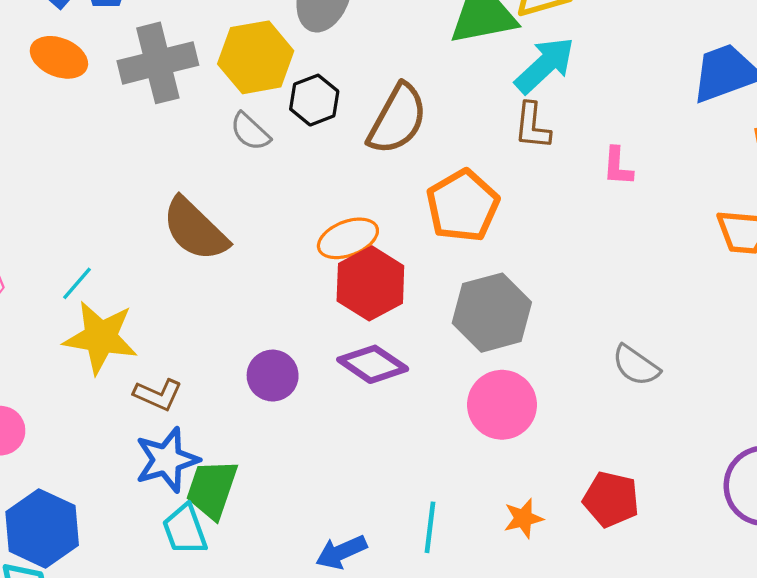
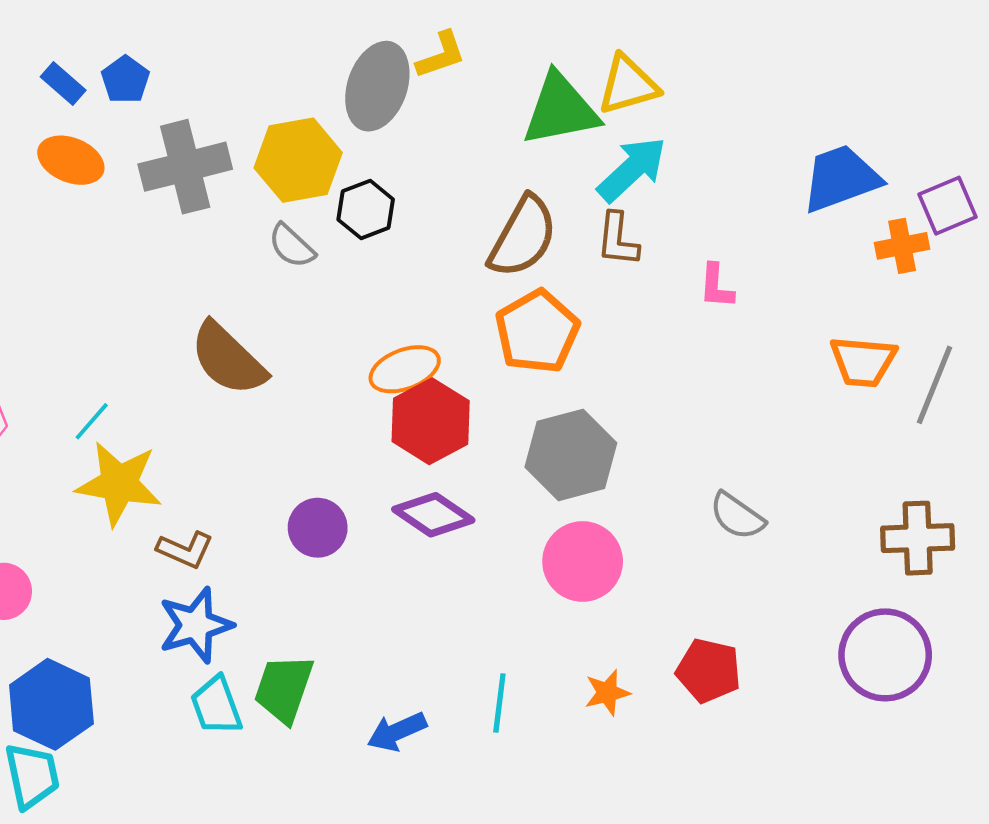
brown semicircle: (397, 119) -> (523, 237), moved
green trapezoid: (212, 489) -> (284, 689), moved

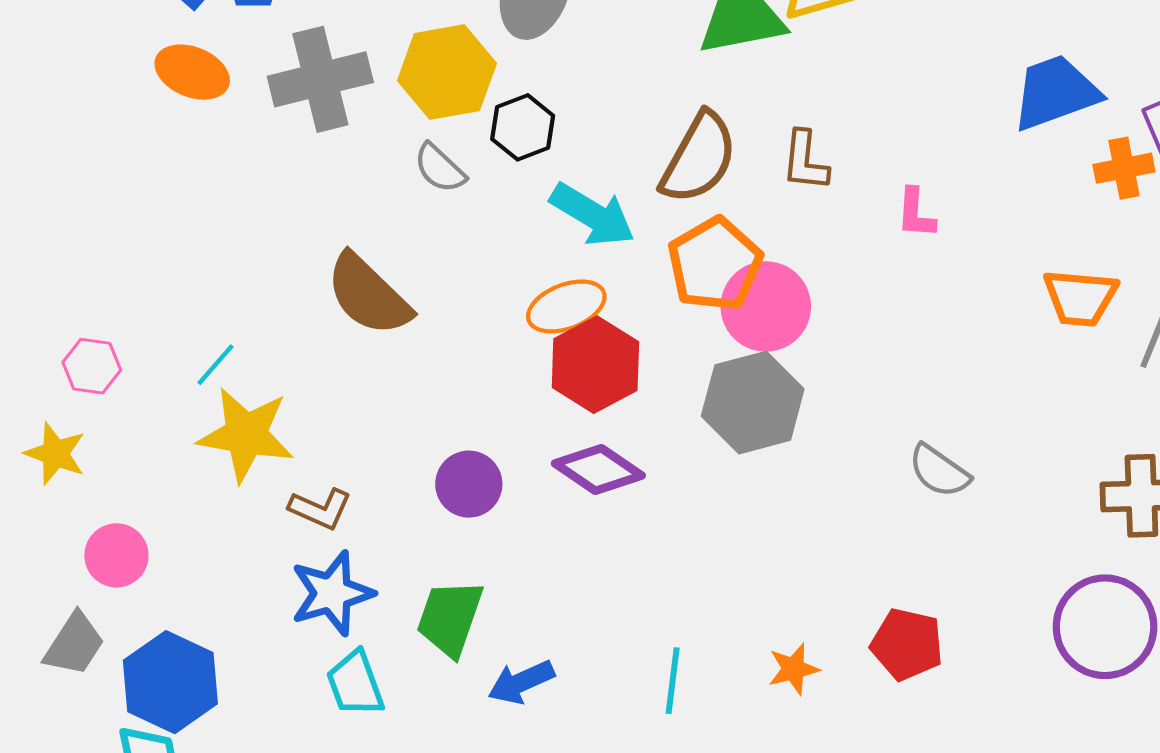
cyan arrow: (632, 169) -> (593, 215), moved, turned 74
pink circle: (583, 561) -> (766, 306), moved
green trapezoid: (284, 689) -> (450, 618), moved
blue arrow: (397, 732) -> (521, 682), moved

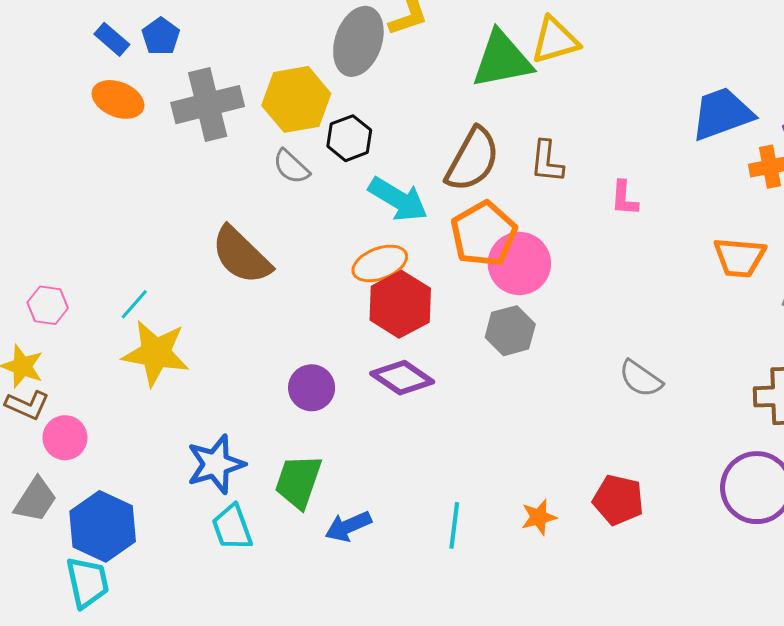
gray hexagon: (753, 403) -> (510, 331), size x0.7
brown L-shape: (320, 509) -> (27, 405), moved

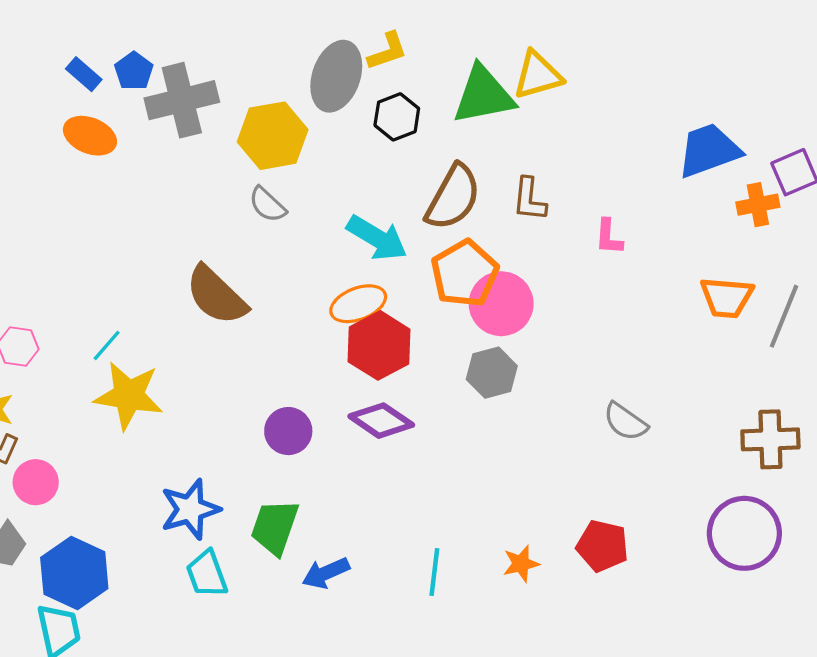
gray cross: (208, 105) -> (182, 100), moved
black hexagon: (349, 138) -> (397, 117), moved

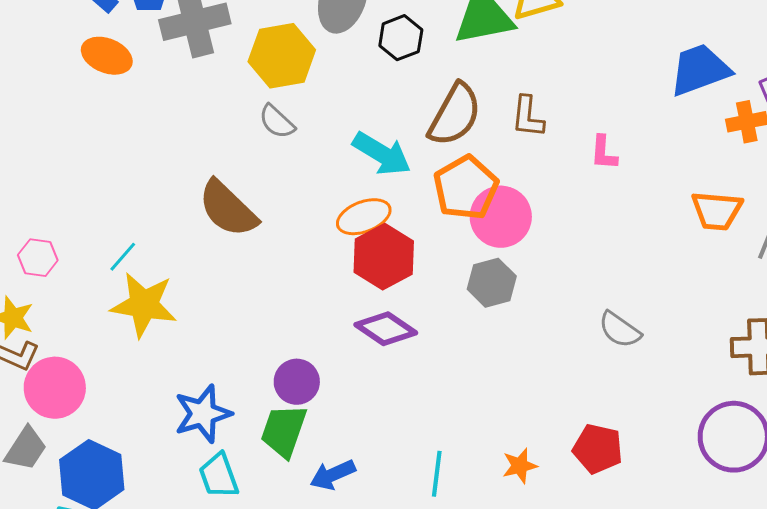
purple circle: (288, 431) -> (297, 382), moved
pink circle: (36, 482) -> (55, 388), size x1.4

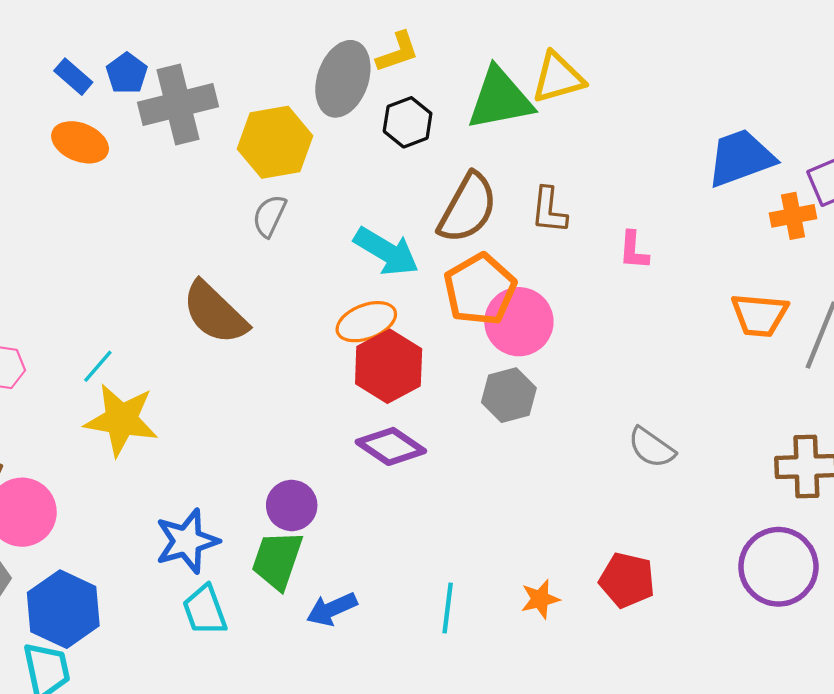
gray semicircle: (277, 122) -> (269, 216), turned 72

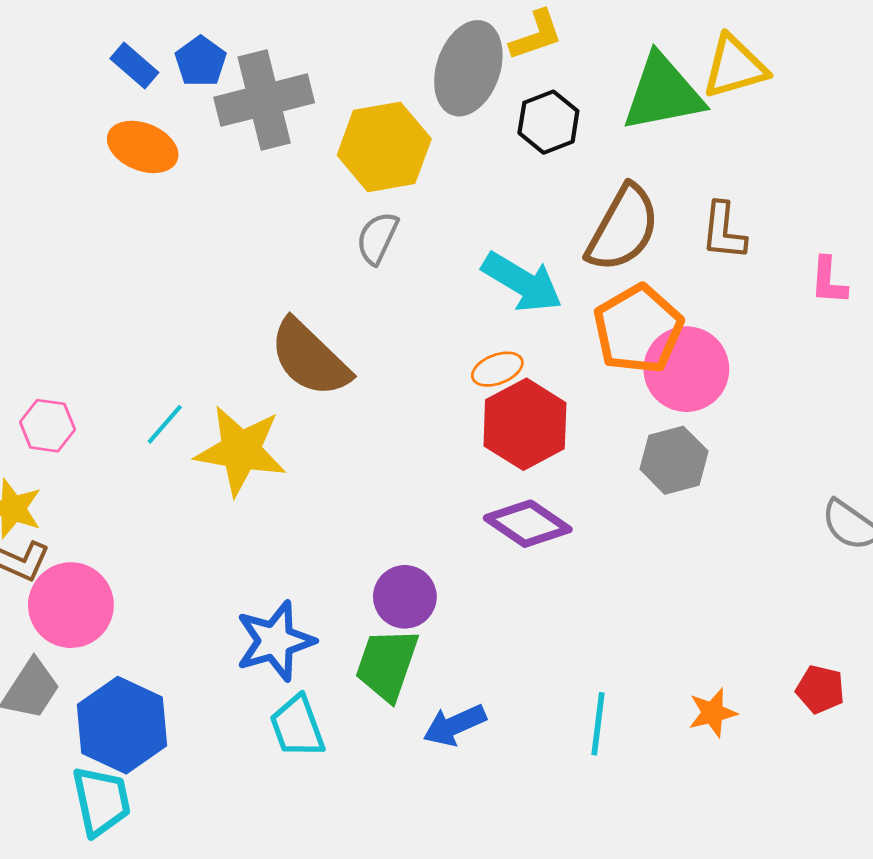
orange ellipse: (366, 322) -> (497, 369), size x0.7
yellow star: (121, 420) -> (241, 451), moved
red pentagon: (627, 580) -> (820, 689), size x0.7

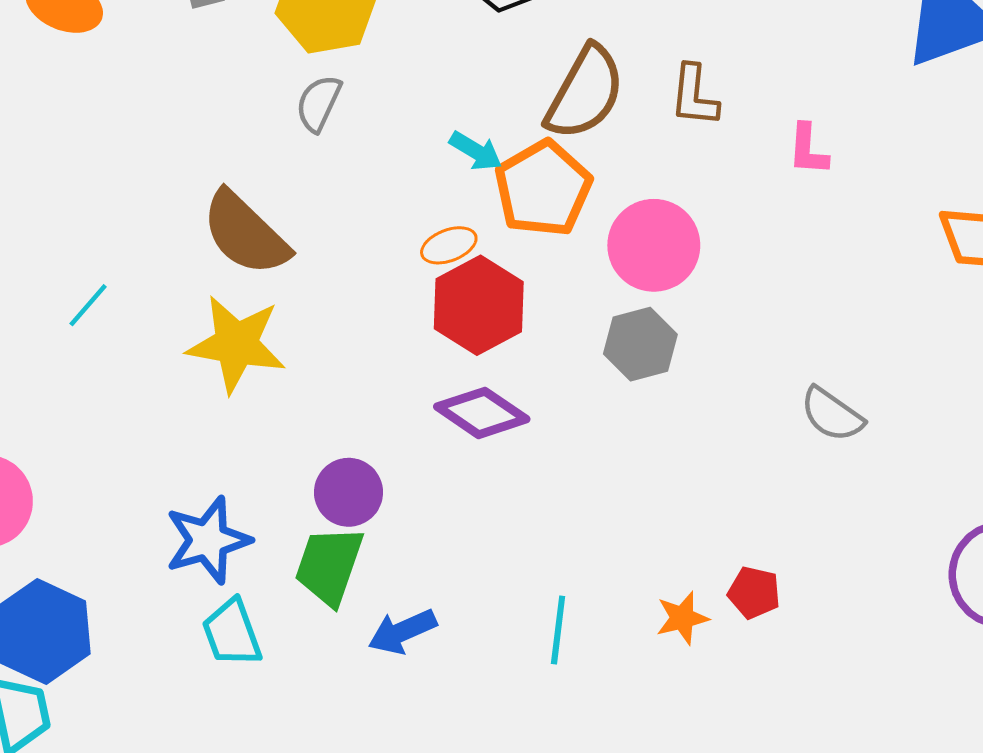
cyan arrow: (522, 282) -> (476, 151), size x0.6
orange pentagon: (638, 329) -> (543, 188), moved
yellow star: (241, 451) -> (236, 344), moved
red pentagon: (820, 689) -> (754, 593), moved

